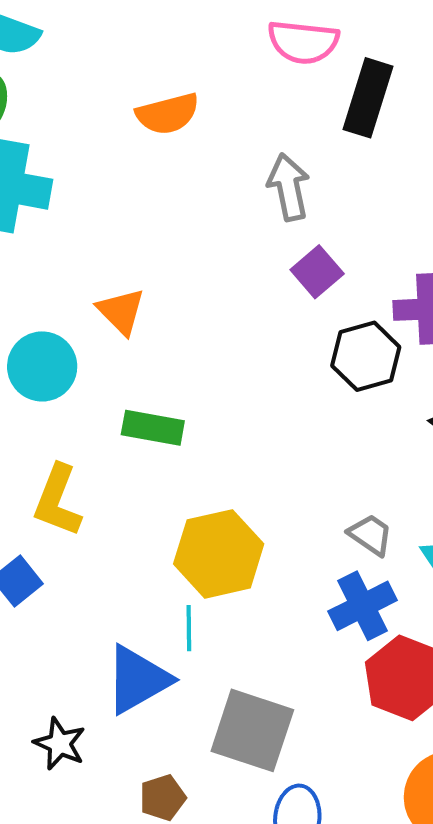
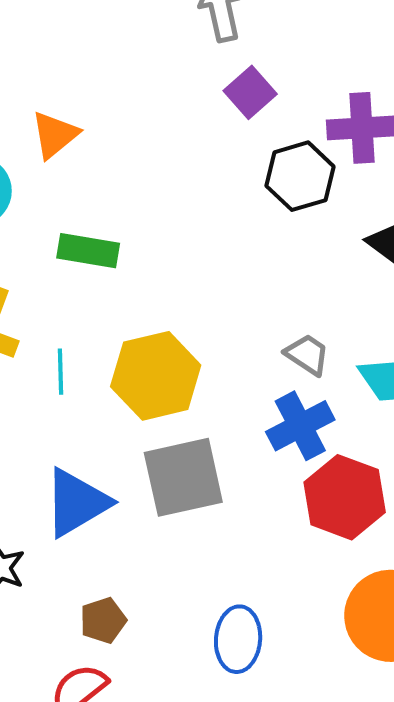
orange triangle: (121, 311) -> (55, 135), turned 36
cyan line: (189, 628) -> (61, 372), moved
gray square: (252, 730) -> (183, 477), moved, turned -30

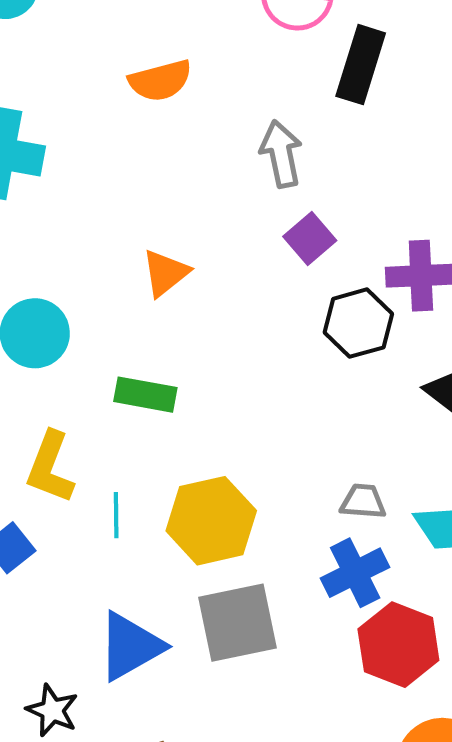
orange triangle: (55, 135) -> (165, 273), moved
gray trapezoid: (307, 355) -> (363, 501), turned -30

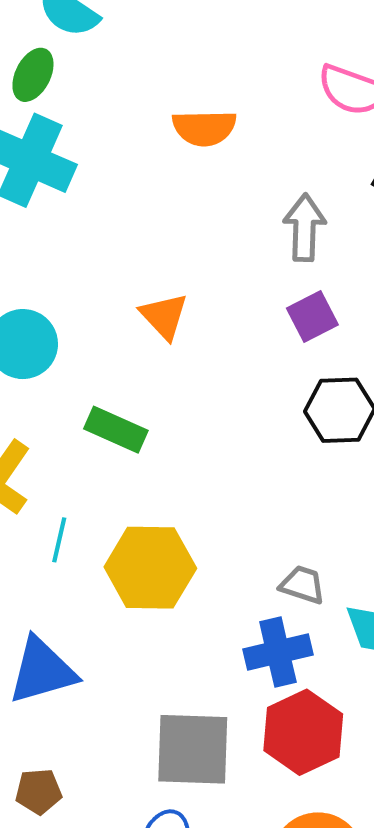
orange triangle: (165, 273) -> (164, 316), turned -48
gray square: (237, 623) -> (193, 749), moved

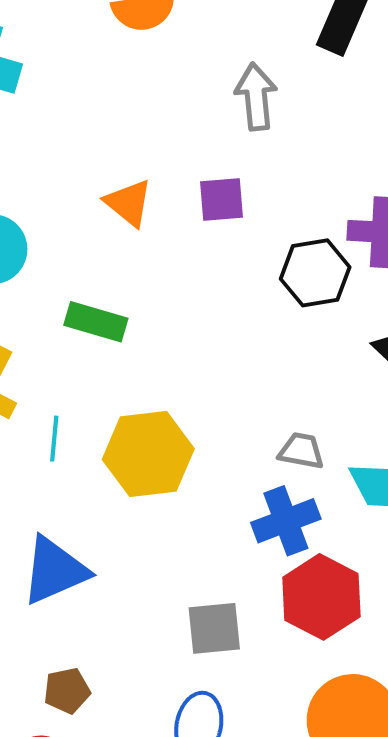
purple square: (312, 317) -> (222, 199), moved, turned 30
gray square: (193, 749) -> (214, 628), size x0.7

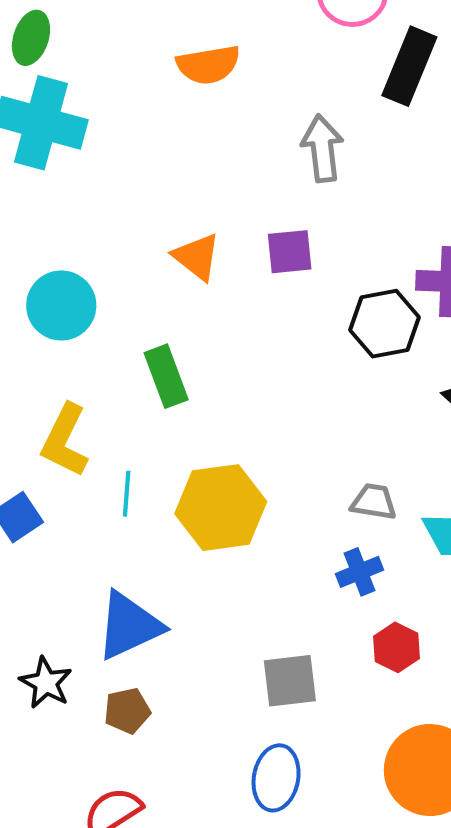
green rectangle: (96, 322) -> (166, 376), turned 54
blue cross: (286, 521) -> (360, 572), size x0.7
red hexagon: (321, 597) -> (396, 647), size x0.6
brown pentagon: (67, 691) -> (127, 711), moved

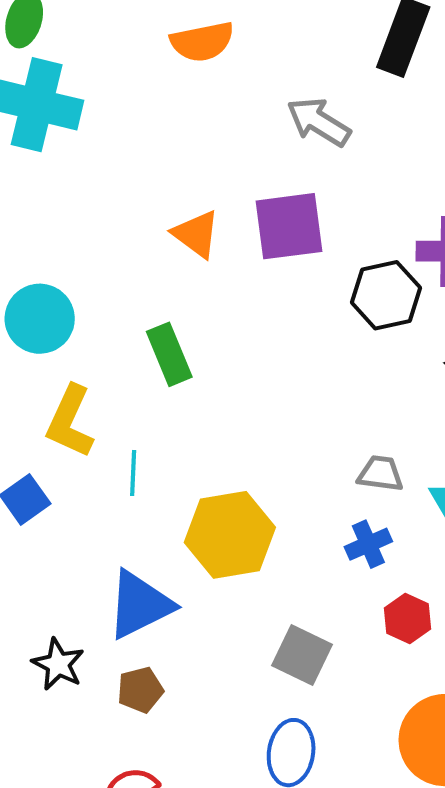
gray arrow: (322, 148) -> (319, 122), turned -50
purple square: (290, 252) -> (289, 226), size x1.5
cyan circle: (61, 305) -> (40, 319), moved
yellow hexagon: (221, 508) -> (230, 535), moved
gray square: (290, 681) -> (302, 655), turned 34

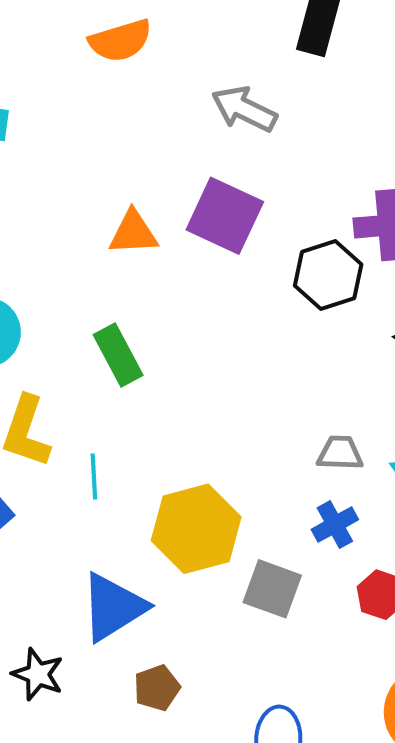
purple square: (289, 226) -> (225, 216), turned 38
orange triangle: (196, 234) -> (133, 233), turned -34
gray square: (302, 655) -> (272, 589), moved
brown pentagon: (140, 690) -> (157, 688), moved

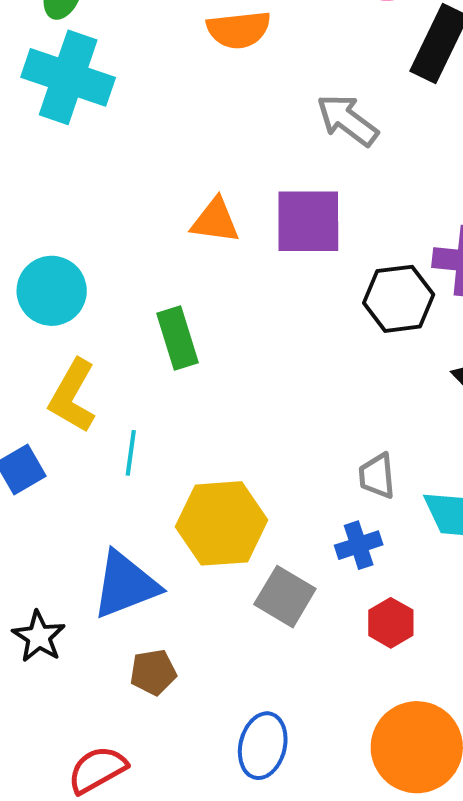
purple square: (225, 216) -> (308, 221), turned -36
gray trapezoid: (340, 453) -> (377, 476), turned -108

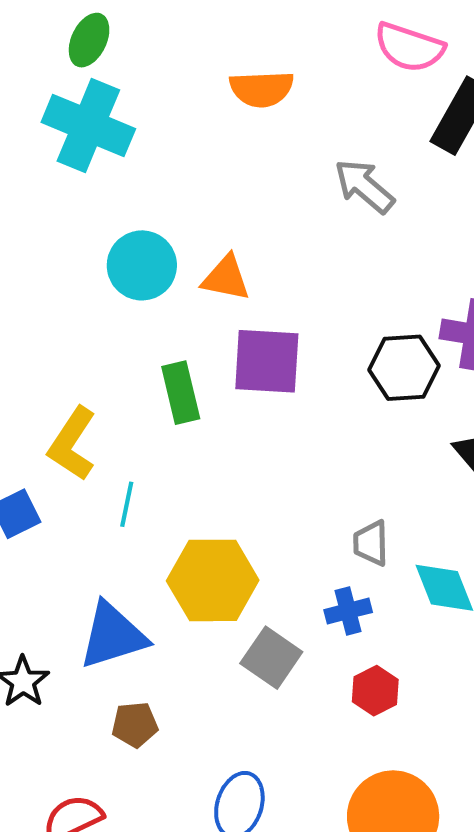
purple square: (308, 221) -> (267, 361), moved
cyan circle: (52, 291) -> (142, 265), moved

